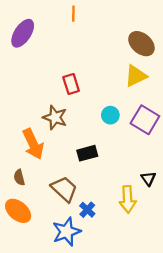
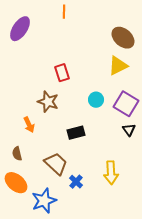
orange arrow: (33, 144) -> (29, 125), size x0.6
black triangle: (148, 179) -> (129, 130), moved
blue star: (67, 232) -> (44, 201), moved

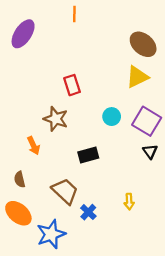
yellow arrow: (111, 173) -> (129, 202), size x0.6

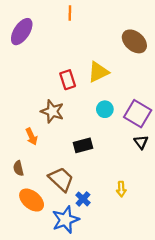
yellow triangle: (137, 77) -> (98, 72), moved
orange ellipse: (18, 213) -> (32, 200), moved
blue star: (51, 234) -> (65, 220), moved

